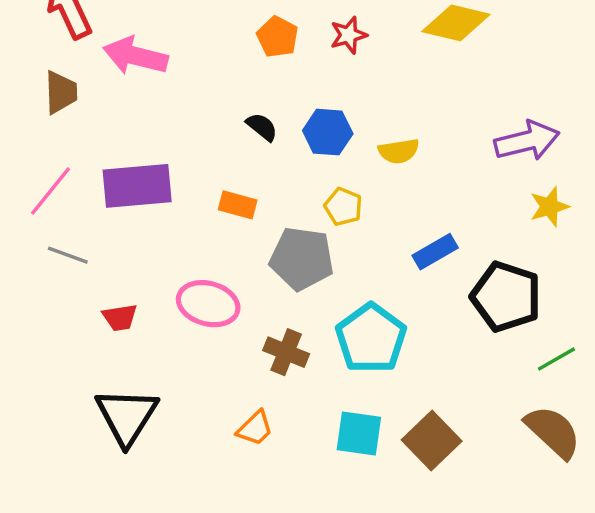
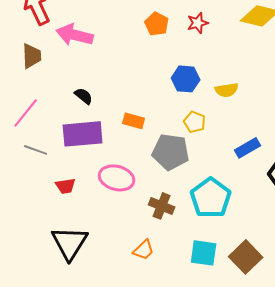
black semicircle: (262, 127) -> (84, 96), moved
purple rectangle: (137, 186) -> (83, 134), moved

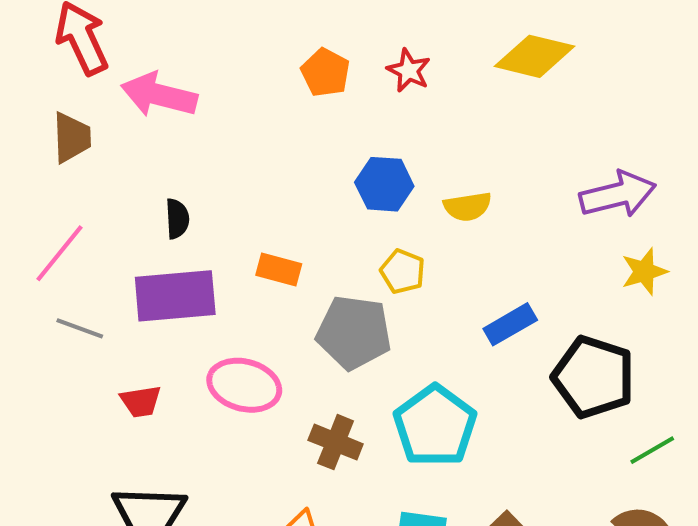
red star: (198, 23) -> (409, 71), turned -30
black semicircle: (84, 96) -> (177, 219), turned 48

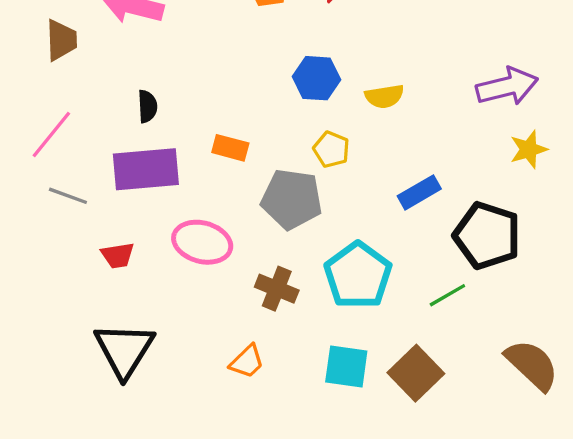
green line: (652, 450) -> (447, 295), moved

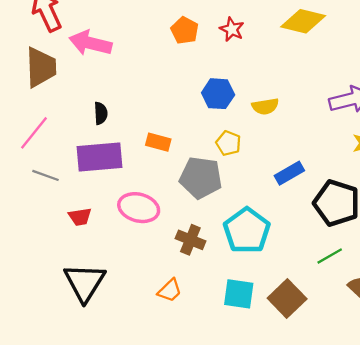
brown trapezoid: (61, 40) -> (41, 67), size x1.4
green line: (447, 295) -> (330, 256), moved

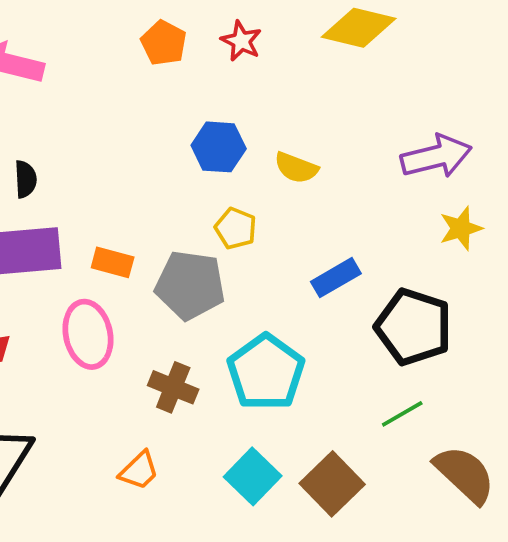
yellow semicircle: (265, 106) -> (296, 168), turned 30
orange rectangle: (158, 142) -> (113, 262), moved
pink ellipse: (139, 208) -> (88, 334), turned 63
cyan square: (239, 294) -> (253, 476), turned 36

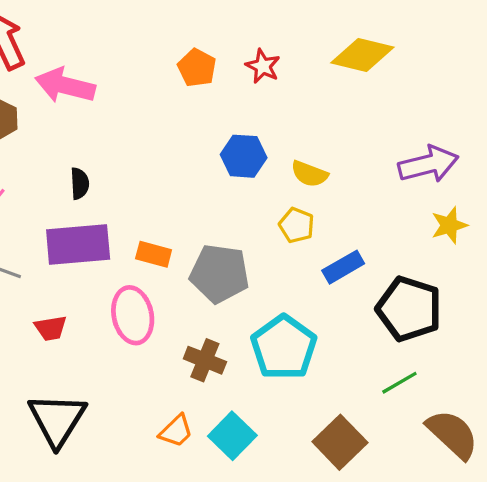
yellow pentagon: (236, 228) -> (297, 225), moved
cyan square: (253, 476) -> (232, 436), moved

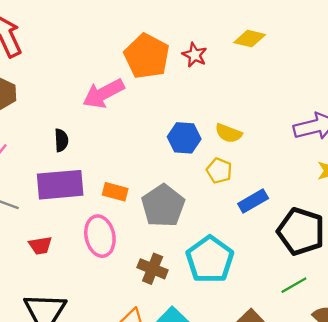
yellow diamond: (362, 55) -> (250, 39), moved, size x0.7
orange pentagon: (197, 68) -> (147, 56), size x1.6
pink arrow: (65, 85) -> (103, 94), moved, turned -42
blue hexagon: (244, 156) -> (184, 138), moved
gray pentagon: (219, 273) -> (163, 206), turned 30

